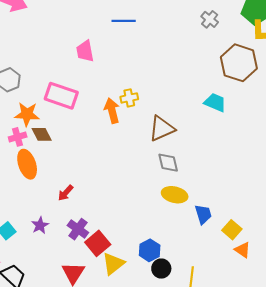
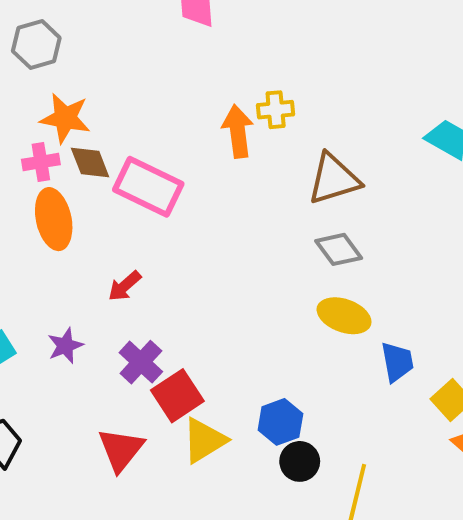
pink rectangle: (61, 96) -> (148, 187), moved
gray diamond: (168, 163) -> (339, 249), turned -30

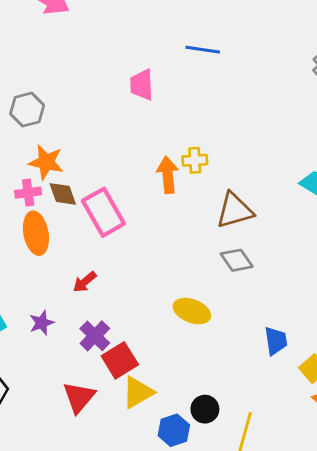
pink rectangle: (148, 187) -> (103, 212), turned 33
yellow ellipse: (344, 316) -> (192, 311), moved
blue hexagon: (280, 422) -> (174, 430), moved

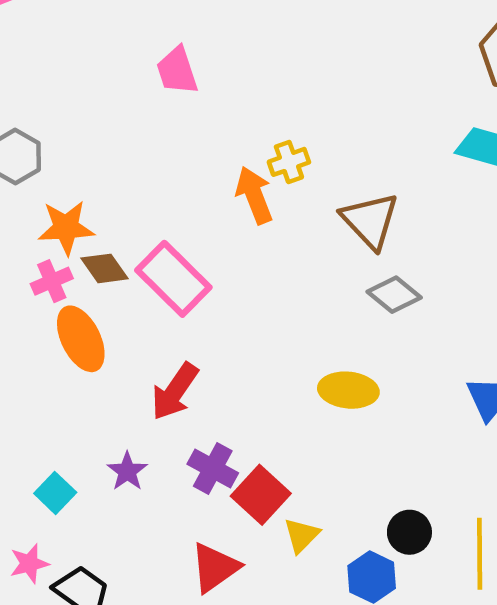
brown triangle: (235, 210) -> (370, 221), turned -42
red arrow: (85, 282) -> (175, 391), size x1.5
yellow triangle: (138, 392) -> (301, 535), size x0.7
red triangle: (79, 397) -> (215, 568), turned 30

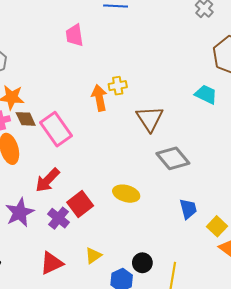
gray diamond: (394, 295) -> (173, 158), moved, size x1.4
purple star: (127, 471) -> (20, 212), size x1.6
red square: (261, 495) -> (80, 204), moved

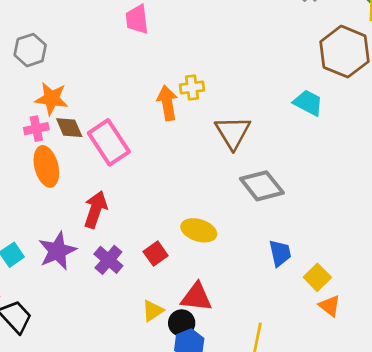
red arrow: (48, 180) -> (96, 209), turned 152
red square: (80, 204) -> (156, 254), moved, size x0.7
red triangle: (51, 263) -> (196, 297), moved, turned 30
black circle: (142, 263) -> (182, 323), moved

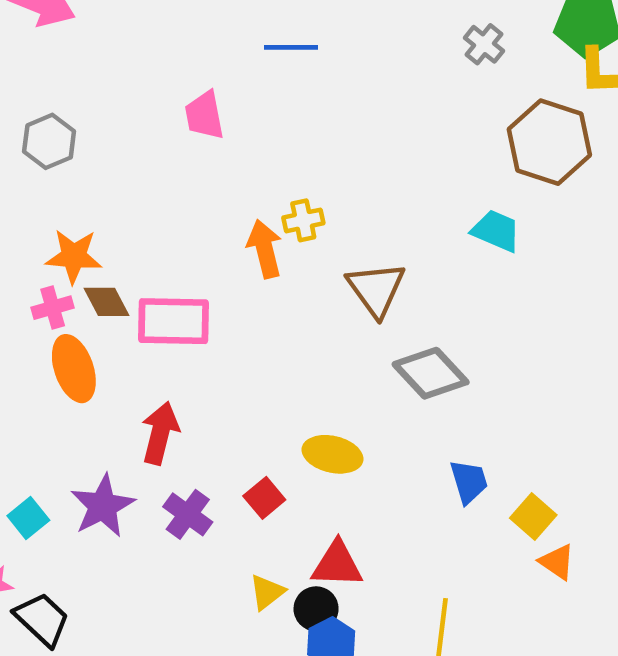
gray hexagon: (30, 50) -> (49, 141), moved
pink rectangle: (109, 142) -> (173, 321), turned -51

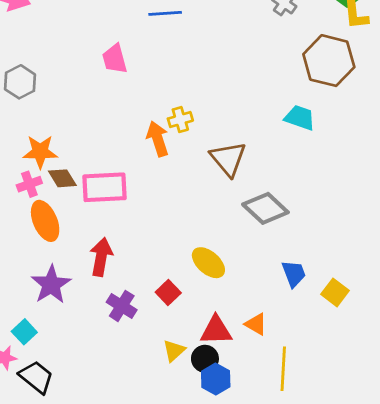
yellow ellipse: (332, 454) -> (208, 263), turned 32
purple star: (103, 506) -> (51, 285), moved
cyan square: (28, 518) -> (24, 332), moved
orange triangle: (557, 562) -> (256, 324), moved

